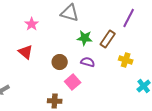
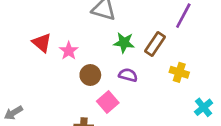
pink star: (32, 24) -> (69, 51), moved
red triangle: (26, 52) -> (42, 43), moved

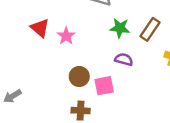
brown circle: (90, 75) -> (79, 76), moved
pink square: (108, 102) -> (104, 86), turned 30

